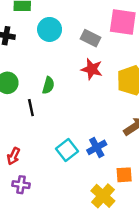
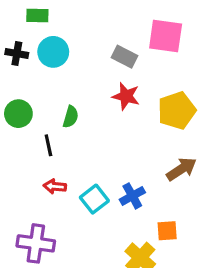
cyan circle: (50, 29) -> (53, 52), moved
red arrow: (14, 156) -> (55, 186), moved, turned 70
purple cross: (21, 185) -> (36, 243), size x1.6

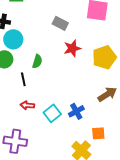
cyan circle: (53, 52) -> (13, 39), moved
gray rectangle: (124, 57) -> (60, 23), moved
red star: (126, 96) -> (72, 48), turned -30

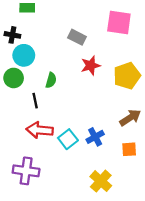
red arrow: (27, 105) -> (40, 130), size x1.6
orange square: (98, 133) -> (129, 149), moved

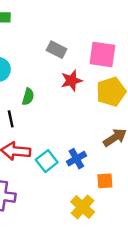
pink square: (119, 22) -> (102, 55), moved
orange square: (129, 149) -> (105, 181), moved

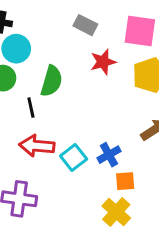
green semicircle: (28, 97) -> (52, 81), size x1.5
orange square: (105, 181) -> (125, 181), moved

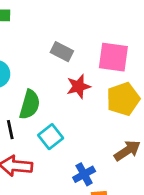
cyan square: (74, 158) -> (51, 137), moved

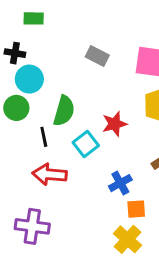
red star: (78, 86) -> (115, 124), moved

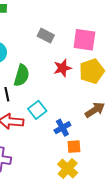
red star: (115, 124) -> (62, 68), moved
cyan square: (86, 144) -> (37, 110), moved

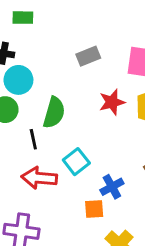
gray rectangle: (46, 36) -> (88, 56), turned -49
orange square: (74, 147) -> (94, 209), moved

